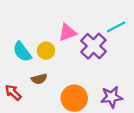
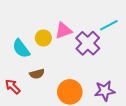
yellow circle: (46, 51) -> (43, 38), moved

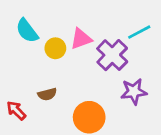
cyan semicircle: (21, 49) -> (27, 31), moved
purple star: (105, 91) -> (134, 92), moved

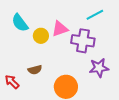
cyan line: (139, 32) -> (95, 15), moved
purple cross: (112, 55) -> (83, 41), turned -35

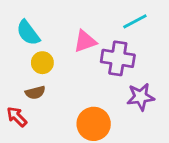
yellow circle: (41, 36) -> (42, 63), moved
brown semicircle: (35, 70) -> (35, 93), moved

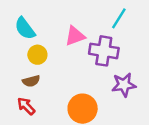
cyan line: (135, 21) -> (119, 18), turned -30
red arrow: (17, 117) -> (26, 106), moved

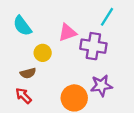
yellow circle: (37, 55) -> (43, 53), moved
purple star: (124, 85) -> (101, 86), moved

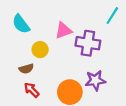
cyan line: (107, 17) -> (112, 16), moved
red arrow: (23, 96) -> (32, 90), moved

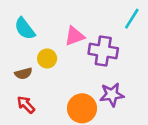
brown semicircle: (26, 69) -> (23, 73), moved
red arrow: (32, 90) -> (26, 105), moved

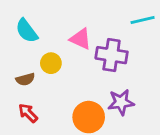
cyan line: (132, 19) -> (143, 20), turned 45
pink triangle: (75, 36) -> (81, 39), turned 45

